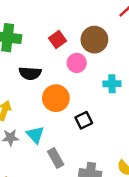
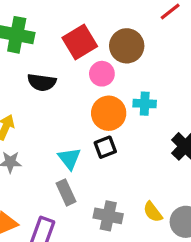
red square: (57, 39) -> (80, 42), size x1.5
orange circle: (56, 98) -> (109, 113), moved
cyan triangle: (35, 135) -> (69, 158), moved

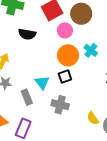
cyan cross: (145, 104) -> (91, 50), turned 32
gray rectangle: (66, 192) -> (27, 97), moved
gray cross: (108, 216) -> (60, 105), moved

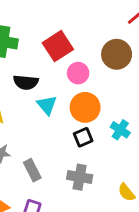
brown circle: (81, 14) -> (117, 54), moved
cyan cross: (91, 50) -> (120, 130), moved
cyan triangle: (42, 82) -> (47, 105), moved

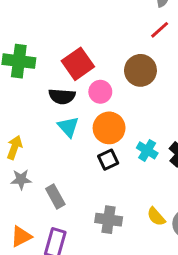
black semicircle: (26, 82) -> (62, 96), moved
gray cross: (80, 177) -> (109, 220), moved

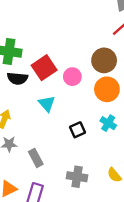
red square: (78, 64) -> (44, 68), moved
black semicircle: (62, 96) -> (18, 78), moved
orange circle: (109, 128) -> (107, 89), moved

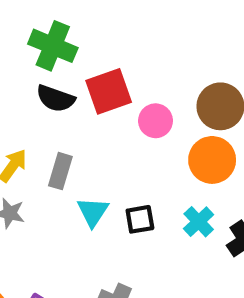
cyan triangle: (47, 104) -> (93, 212), moved
gray rectangle: (36, 158) -> (60, 171), moved, turned 30

